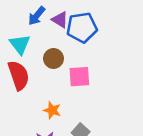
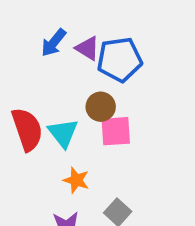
cyan triangle: (20, 44) -> (63, 133), moved
brown circle: (53, 58) -> (101, 107), moved

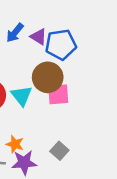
brown circle: (101, 107) -> (48, 77), size x1.5
orange star: (76, 180) -> (15, 144), moved

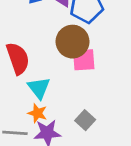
cyan triangle: (21, 96) -> (39, 88), moved

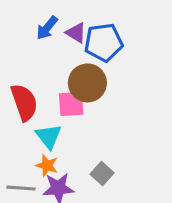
pink square: (84, 60) -> (71, 104), moved

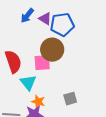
orange star: (47, 165) -> (38, 102), moved
gray square: (102, 174) -> (70, 99), moved, turned 32

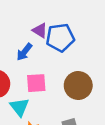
blue arrow: (27, 16) -> (24, 52), moved
brown circle: (52, 50) -> (78, 85), moved

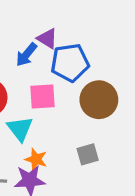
purple triangle: (40, 30) -> (47, 39), moved
blue pentagon: (60, 38) -> (70, 63), moved

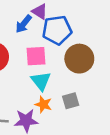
cyan triangle: (20, 129) -> (41, 81), moved
orange star: (36, 159) -> (43, 104), moved

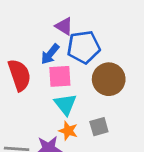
blue arrow: (24, 24) -> (50, 54), moved

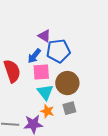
brown circle: (109, 79) -> (67, 83), moved

